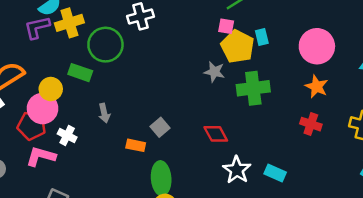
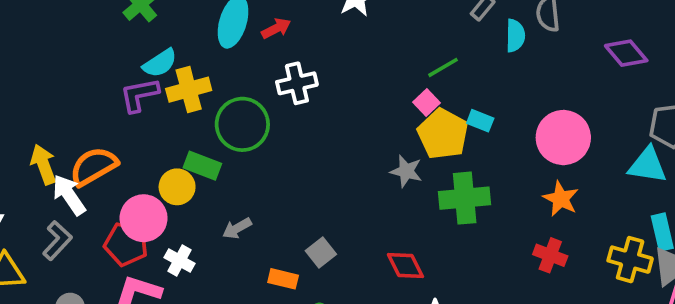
pink square: (226, 26) -> (426, 102), turned 35
cyan rectangle: (262, 37) -> (480, 121), turned -56
yellow circle: (51, 89) -> (177, 187), moved
gray arrow: (104, 113) -> (237, 228), turned 72

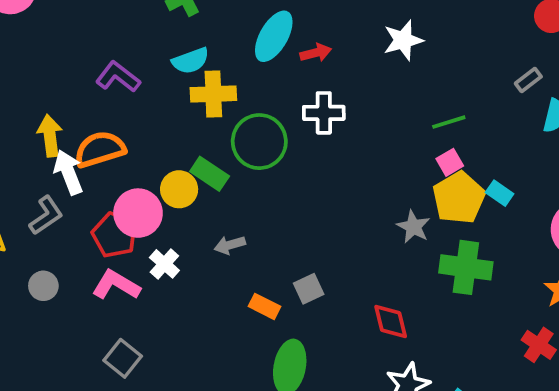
green line: (443, 67) -> (449, 122), moved
purple L-shape: (139, 95) -> (118, 77), moved, turned 36

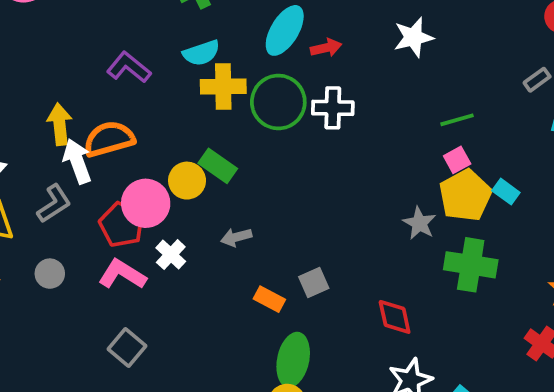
green circle: (259, 142) -> (278, 102), moved

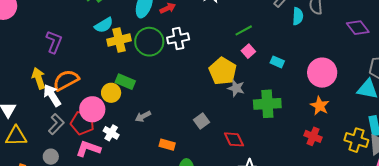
purple L-shape: (129, 67) -> (54, 42), moved, turned 85
yellow pentagon: (465, 195) -> (223, 71), moved
gray L-shape: (54, 204) -> (56, 124), moved
gray square: (314, 283) -> (201, 121), moved

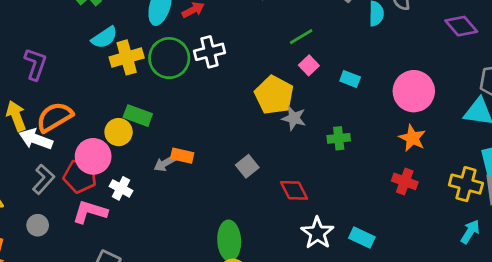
white arrow: (52, 95) -> (36, 139), turned -35
green cross: (267, 104) -> (339, 138), size x0.6
orange rectangle: (167, 145) -> (182, 156), moved

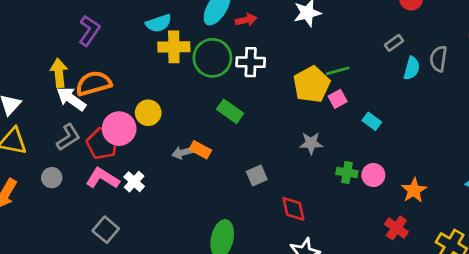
pink circle: (414, 91) -> (373, 175), moved, size x0.6
yellow pentagon: (274, 95) -> (312, 84), moved
green rectangle: (138, 116) -> (230, 111), moved
gray star: (294, 118) -> (311, 143), turned -30
white cross: (121, 188) -> (134, 182), moved

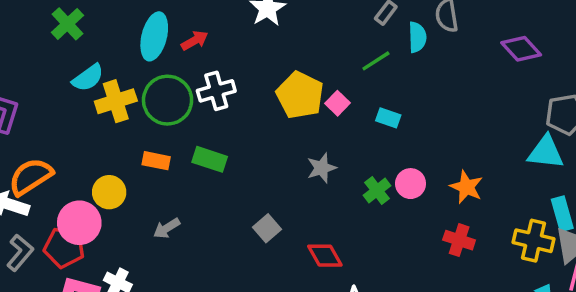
green line: (338, 71) -> (376, 61), moved
orange rectangle: (200, 150) -> (156, 161), moved
green cross: (347, 173) -> (377, 190), turned -30

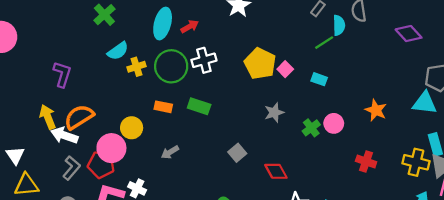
green line: (376, 61) -> (324, 43), moved
yellow cross: (116, 101) -> (136, 67), size x0.7
orange star: (466, 187) -> (376, 110), moved

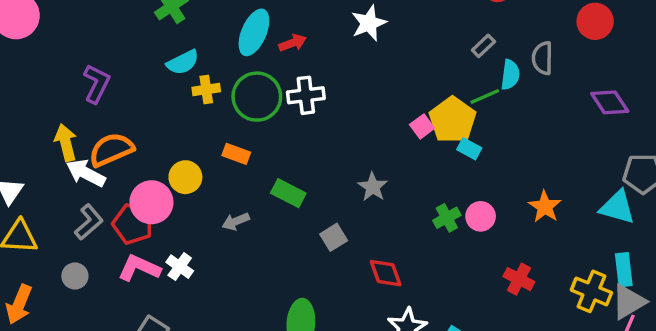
yellow pentagon: (260, 64) -> (453, 120), moved
green rectangle: (199, 106) -> (288, 193), moved
gray star: (274, 112) -> (373, 187), moved, turned -30

